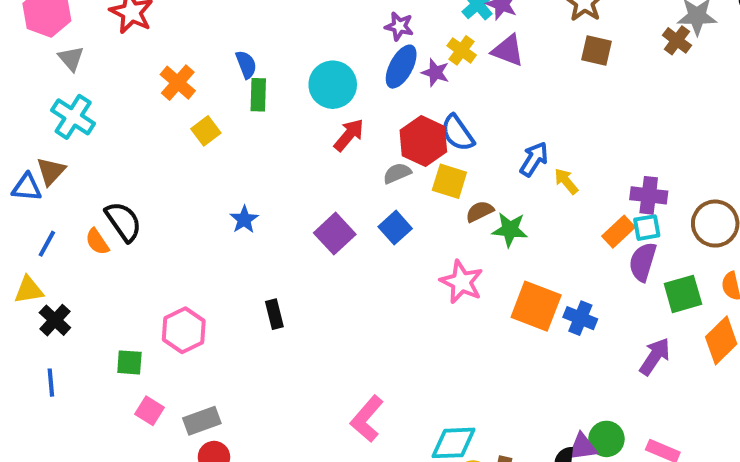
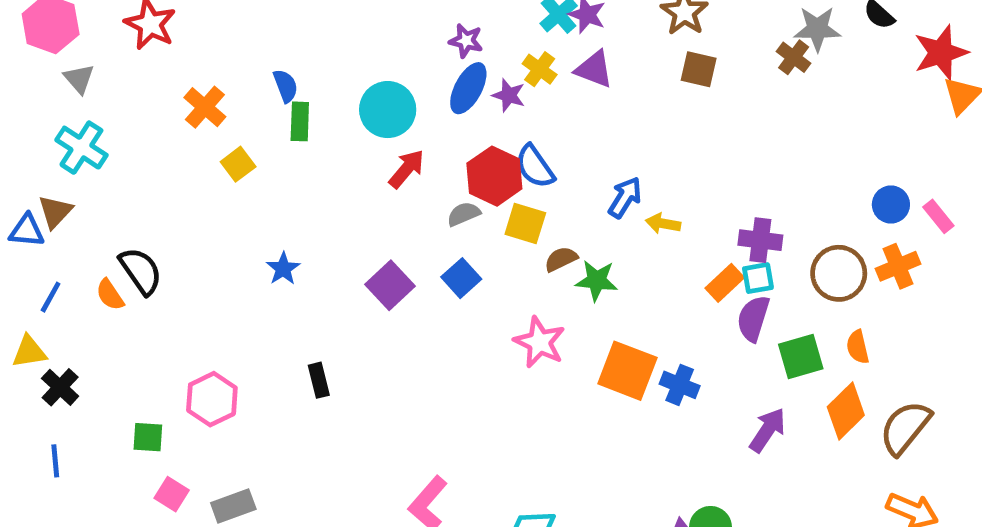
yellow arrow: (566, 181) -> (663, 223), turned -40

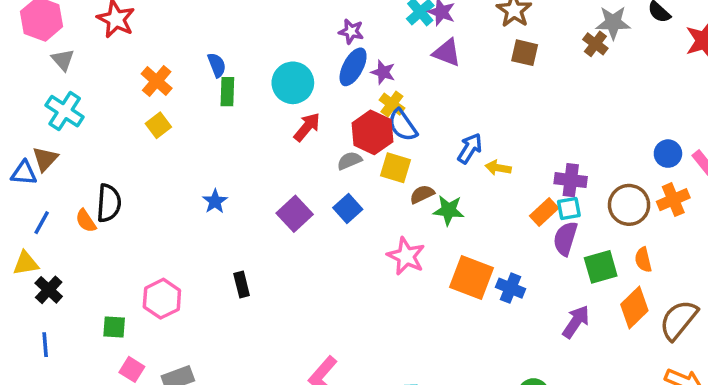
yellow cross: (540, 69) -> (392, 104), moved
yellow square: (238, 164) -> (158, 125), moved
black semicircle: (141, 271) -> (109, 203), turned 39

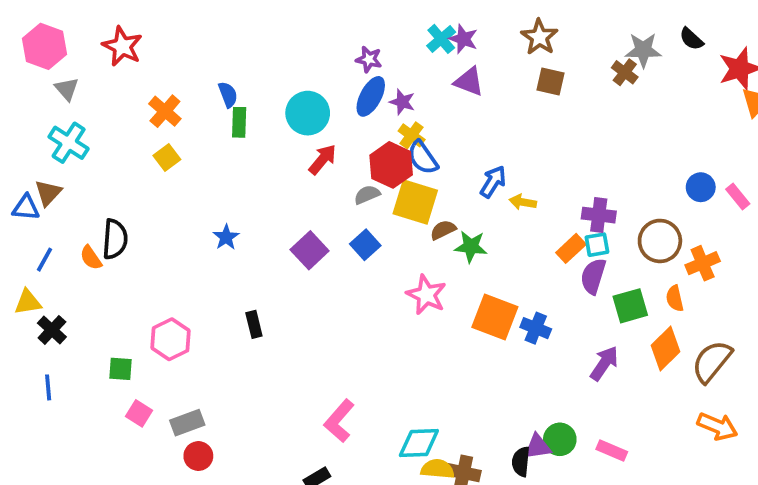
yellow square: (395, 168) -> (415, 202), size x1.4
orange cross: (673, 200) -> (703, 263), moved

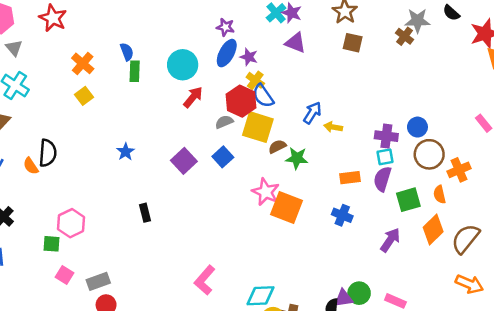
blue circle: (701, 187) -> (417, 127), moved
orange rectangle: (571, 248) -> (350, 178), moved, turned 36
orange square: (495, 317) -> (286, 207), moved
pink hexagon: (171, 339) -> (71, 223), moved

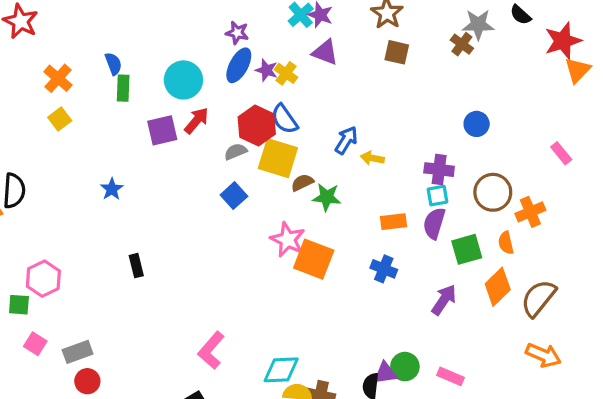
yellow cross: (255, 80) -> (286, 73), moved
blue circle: (417, 127) -> (477, 124), moved
purple square: (184, 161) -> (162, 130), moved, turned 30

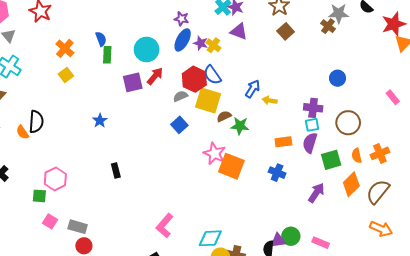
brown square: (397, 52) -> (286, 31), turned 35
orange cross: (530, 212) -> (380, 153), moved
gray rectangle: (78, 352) -> (78, 227), turned 36

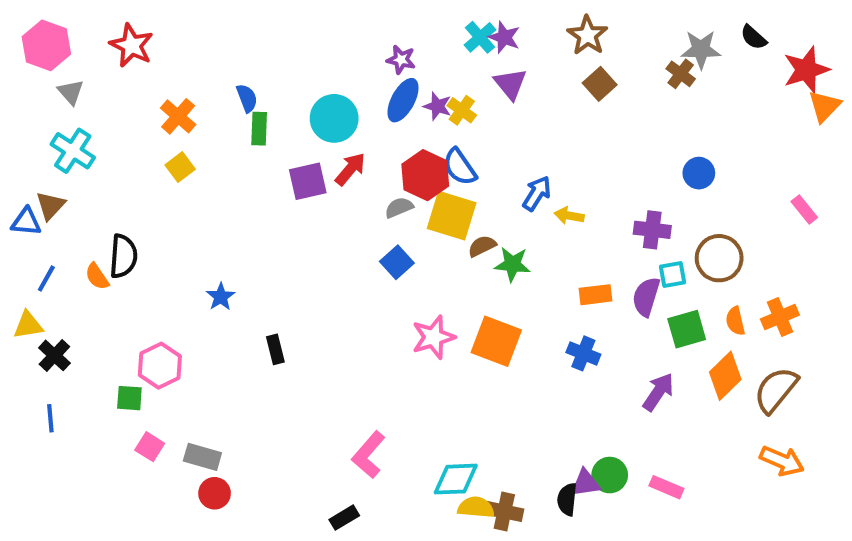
purple triangle: (239, 31) -> (510, 84), turned 30
blue star: (100, 121) -> (221, 297), moved
cyan square: (312, 125) -> (673, 274), moved
pink star: (214, 153) -> (433, 337), moved, turned 30

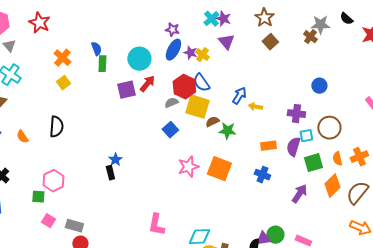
black semicircle: (123, 256) -> (56, 127), moved
blue star: (221, 297) -> (115, 160), moved
pink L-shape: (369, 455) -> (156, 225), turned -30

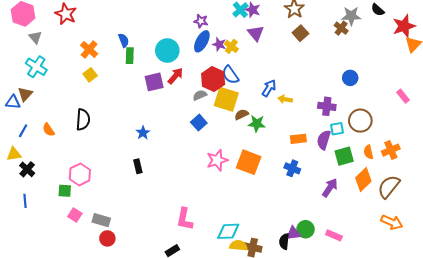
blue star: (115, 160) -> (143, 133), moved

